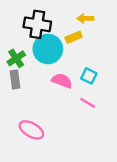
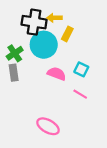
yellow arrow: (85, 18) -> (54, 18), moved
yellow rectangle: (74, 37) -> (67, 34), turned -40
pink ellipse: (31, 130) -> (48, 126), moved

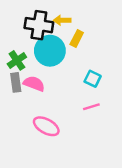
pink semicircle: (57, 74) -> (34, 84), moved
pink line: (80, 94) -> (91, 107), turned -48
pink ellipse: (48, 126) -> (46, 126), moved

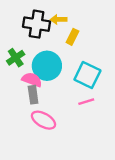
cyan circle: (50, 51) -> (47, 66), moved
cyan square: (93, 79) -> (87, 75), size x1.6
gray rectangle: (16, 82) -> (33, 95), moved

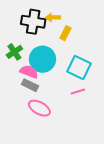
gray rectangle: (33, 95) -> (30, 85), turned -56

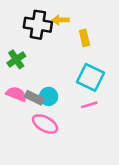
yellow rectangle: (65, 33) -> (84, 38), moved, turned -40
cyan circle: (43, 59) -> (49, 96), moved, size x0.6
pink semicircle: (29, 72) -> (16, 94), moved

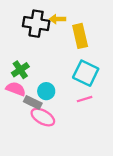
yellow rectangle: (84, 38) -> (80, 36), size x1.5
green cross: (16, 59) -> (20, 70), moved
gray rectangle: (34, 98) -> (33, 102), moved

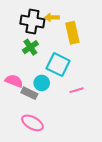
green cross: (20, 70) -> (30, 47), moved
cyan square: (86, 73) -> (58, 65), moved
pink ellipse: (43, 117) -> (32, 123), moved

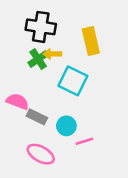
yellow arrow: (52, 17) -> (52, 54), moved
cyan circle: (42, 83) -> (66, 126), moved
pink line: (76, 90) -> (84, 141), moved

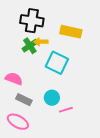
yellow rectangle: (91, 41) -> (71, 32), turned -65
gray rectangle: (37, 117) -> (24, 100), moved
pink ellipse: (41, 154) -> (18, 122), moved

